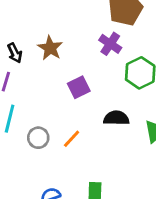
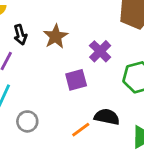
purple cross: (110, 44) -> (100, 51), moved
orange line: (72, 139) -> (81, 130), moved

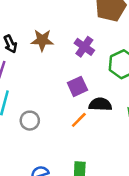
brown star: (56, 36) -> (42, 40), turned -30
purple square: (76, 80) -> (77, 86), moved

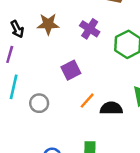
purple square: (77, 86) -> (71, 70), moved
black semicircle: (100, 104) -> (111, 108), moved

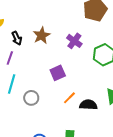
brown star: (48, 24) -> (42, 35), turned -30

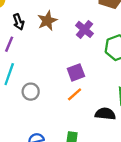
purple square: (58, 73) -> (76, 72), moved
black semicircle: (88, 105) -> (105, 114), moved

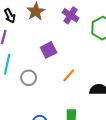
purple square: (76, 72) -> (49, 50), moved

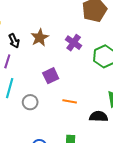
orange line: (69, 75) -> (70, 101), turned 56

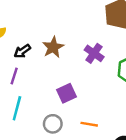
black arrow: (14, 41) -> (22, 51), turned 80
gray circle: (30, 102) -> (53, 124), moved

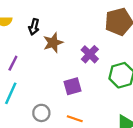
black arrow: (22, 51) -> (34, 27), moved, turned -49
purple square: (66, 93) -> (72, 86), moved

